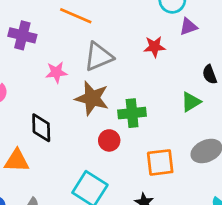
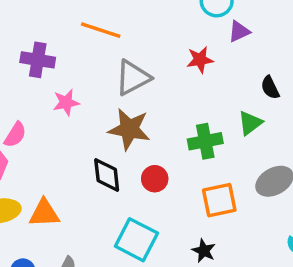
pink star: (56, 72) -> (66, 102), moved
green cross: (132, 113) -> (205, 141), moved
black diamond: (41, 128) -> (107, 175), moved

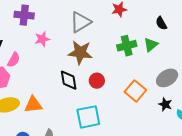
green cross: (205, 141) -> (127, 46), moved
orange square: (219, 200) -> (135, 91), turned -35
cyan square: (136, 240) -> (88, 117), turned -35
black star: (204, 251) -> (165, 104), moved

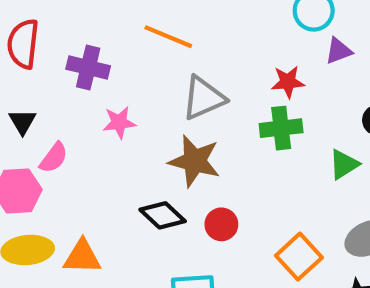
green cross: (127, 46) -> (281, 128), moved
black diamond: (69, 80) -> (163, 215), turned -45

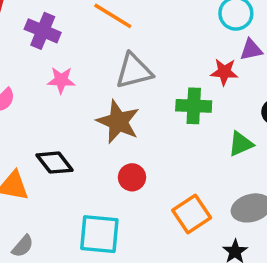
red star: (288, 82) -> (224, 72), moved
black diamond: (163, 215) -> (54, 163), moved

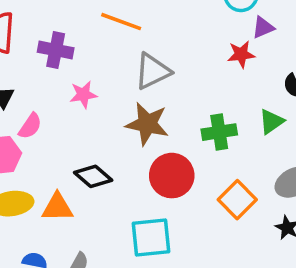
green cross: (194, 106) -> (219, 132), moved
red circle: (132, 177) -> (172, 176), size x1.6

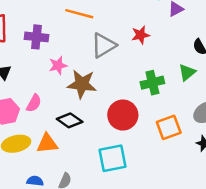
red star: (241, 54) -> (141, 35), moved
brown star: (147, 124) -> (82, 84), moved
pink semicircle: (30, 126) -> (34, 103), moved
orange square: (237, 200) -> (169, 127), turned 30

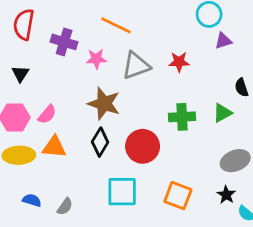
pink star: (58, 65) -> (96, 59), moved
black diamond: (70, 120) -> (100, 142), moved, turned 75
orange square: (169, 127) -> (178, 196), moved, turned 30
orange triangle: (47, 143) -> (54, 147), moved

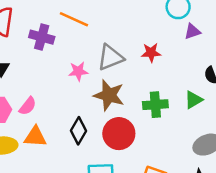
orange line: (116, 25) -> (74, 19), moved
pink star: (96, 59) -> (78, 71), moved
brown star: (104, 104) -> (109, 95), moved

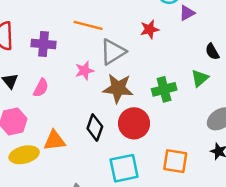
orange line: (74, 19) -> (88, 25), moved
red star: (151, 53) -> (150, 29), moved
pink semicircle: (28, 106) -> (41, 88), moved

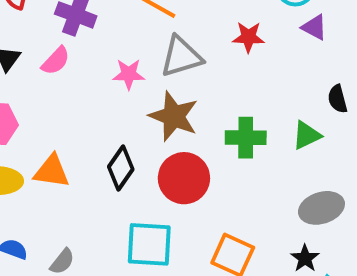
purple triangle: (187, 13) -> (314, 27), turned 42
pink semicircle: (41, 88) -> (56, 61), moved

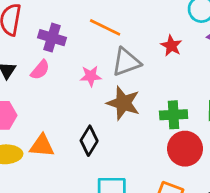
red star: (248, 37) -> (171, 46), turned 30
red circle: (184, 178) -> (185, 149), moved

